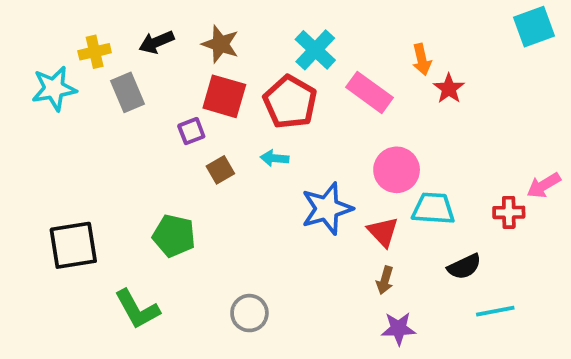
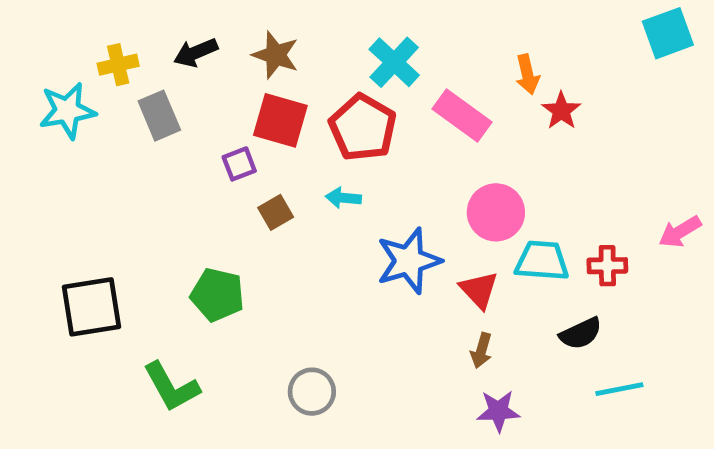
red cross: (509, 212) -> (607, 266), moved

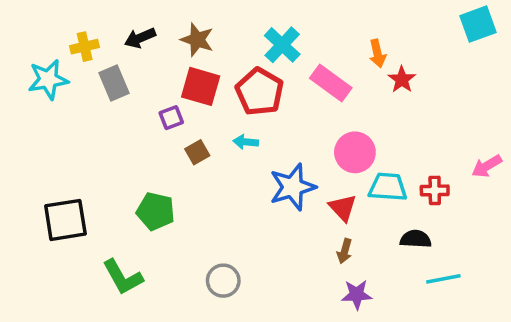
black semicircle: (581, 333) -> (416, 239), turned -152

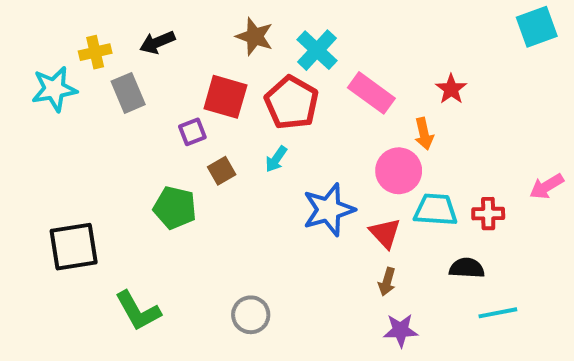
brown star: (197, 40) -> (255, 36), moved
orange arrow: (377, 54) -> (424, 134), moved
cyan arrow: (246, 142) -> (276, 159), turned -60
green pentagon: (156, 211) -> (175, 208), moved

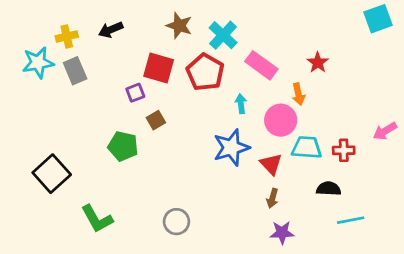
gray rectangle: (128, 93) -> (75, 71), moved
cyan arrow: (276, 159) -> (241, 104), moved, turned 138
black square: (74, 247) -> (52, 174), turned -33

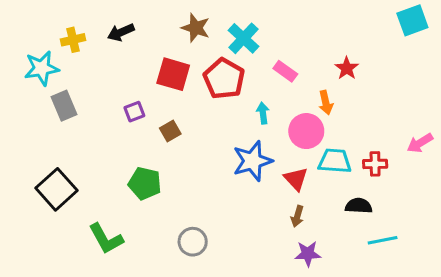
pink rectangle: (261, 65) -> (285, 71), size x0.7
gray rectangle: (75, 71) -> (64, 106), moved
purple square: (135, 93) -> (134, 112), moved
green pentagon: (123, 146) -> (145, 183), moved

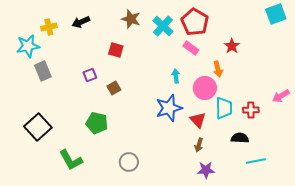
red square: (173, 74) -> (116, 50), size x0.7
red pentagon: (224, 79) -> (195, 22), moved
cyan trapezoid: (335, 161) -> (224, 108), turned 85

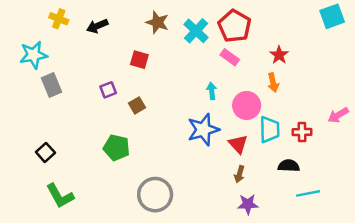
yellow cross: (49, 27) -> (59, 19), moved, turned 35
orange arrow: (218, 69) -> (273, 83), moved
black square: (38, 127) -> (45, 152), size x0.6
green L-shape: (71, 160) -> (60, 196), moved
gray circle: (129, 162) -> (155, 195), size x1.5

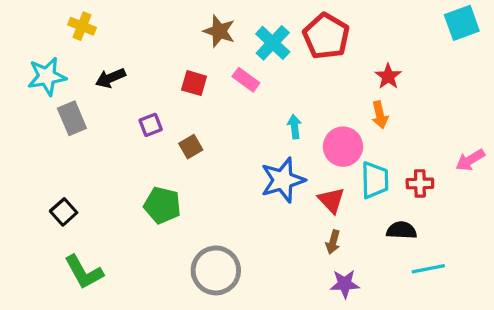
black arrow: (97, 26) -> (110, 78), moved
pink rectangle: (230, 57) -> (246, 80), moved

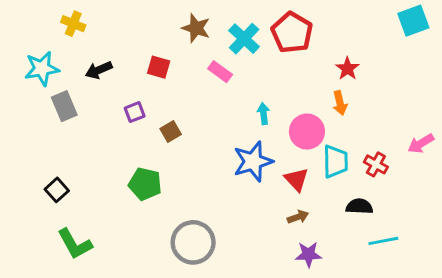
red square: (194, 83) -> (159, 67), moved
red cross: (420, 183) -> (376, 164), turned 30
brown arrow: (333, 242) -> (298, 217), turned -126

